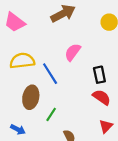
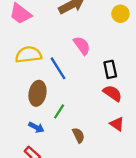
pink semicircle: (73, 52) -> (82, 46), turned 108
red triangle: (106, 126) -> (117, 124), turned -40
blue arrow: (18, 129) -> (36, 127), moved

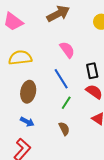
blue line: (58, 68) -> (61, 79), moved
green line: (59, 111) -> (66, 103), moved

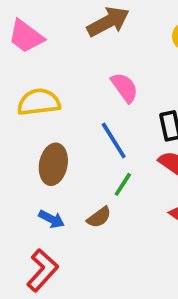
brown semicircle: (64, 129) -> (99, 217), moved, turned 80

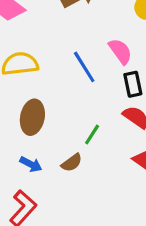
pink semicircle: (125, 87) -> (120, 51), moved
blue line: (114, 140) -> (84, 67), moved

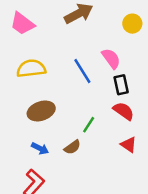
brown ellipse: (32, 117) -> (41, 111), turned 60

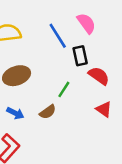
black rectangle: (121, 85) -> (80, 56), moved

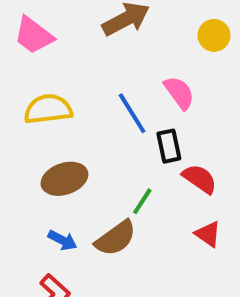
brown semicircle: (48, 112) -> (116, 238), size x1.5

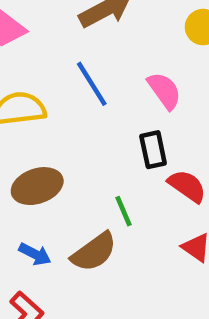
blue line: (132, 113) -> (92, 84), moved
green line: (142, 201) -> (123, 211), turned -56

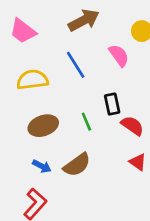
pink semicircle: (164, 91) -> (119, 55), moved
green line: (123, 211) -> (86, 122), moved

